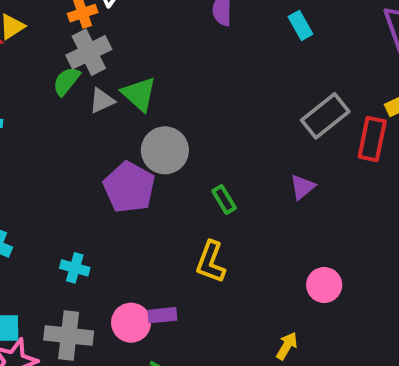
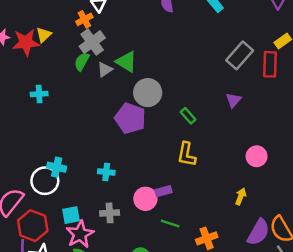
gray cross: (69, 335) -> (110, 213), size x0.7

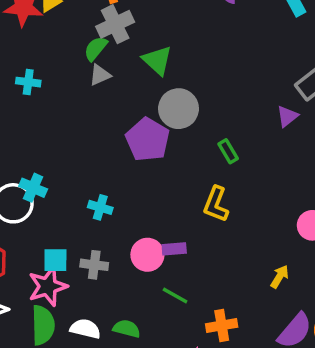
gray triangle: (105, 70) -> (100, 75), moved
purple triangle: (233, 100) -> (287, 116), moved
cyan square: (71, 215) -> (55, 260), moved

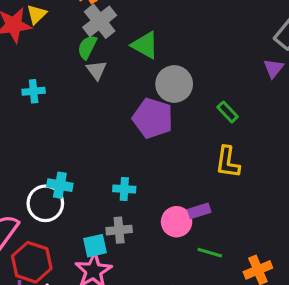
gray triangle: (100, 75) -> (96, 70), turned -30
gray cross: (94, 265) -> (119, 230), moved

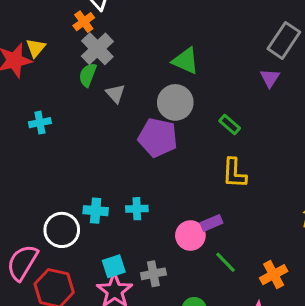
green triangle: (145, 45) -> (186, 61), moved
gray triangle: (96, 70) -> (115, 94), moved
cyan cross: (60, 185) -> (96, 211), moved
gray cross: (119, 230) -> (153, 274), moved
green line: (210, 253) -> (225, 262), turned 35

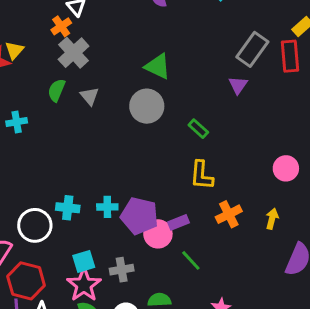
green semicircle: (88, 75) -> (56, 90), moved
purple pentagon: (158, 138) -> (139, 216), moved
orange cross: (274, 275) -> (229, 214), moved

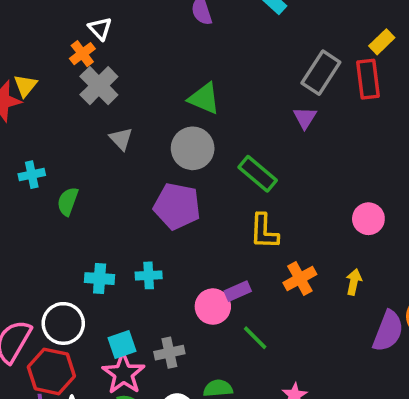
green semicircle: (56, 90) -> (68, 201), moved
green rectangle: (198, 129) -> (258, 174), size x1.5
purple pentagon: (139, 216) -> (177, 206), moved
white circle: (35, 225) -> (63, 323), moved

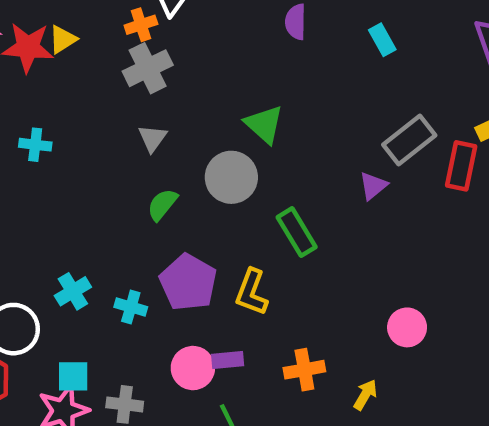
green semicircle: (68, 201) -> (162, 205), moved
purple pentagon: (177, 206) -> (188, 282), moved
yellow L-shape: (264, 231) -> (252, 292), moved
cyan cross: (100, 279) -> (73, 291), turned 36

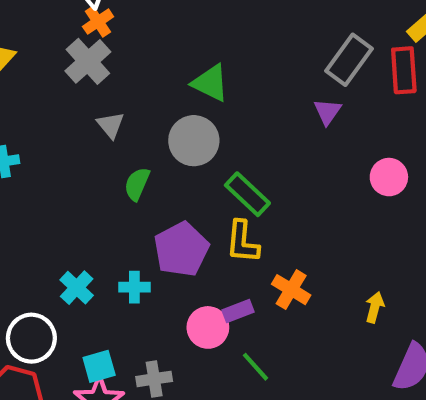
orange cross: (141, 25) -> (98, 22), moved
green rectangle: (297, 232) -> (247, 194), moved
purple pentagon: (188, 282) -> (181, 249), turned 30
pink circle: (407, 327) -> (389, 177), moved
orange cross: (304, 370) -> (291, 290), moved, turned -33

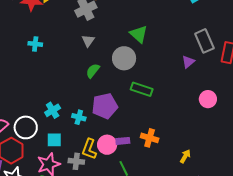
gray rectangle: (349, 60) -> (204, 41), turned -75
green rectangle: (247, 194) -> (142, 89), turned -40
yellow L-shape: (243, 242) -> (89, 149), moved
orange cross: (291, 290) -> (150, 138), turned -30
cyan square: (99, 366) -> (54, 140), moved

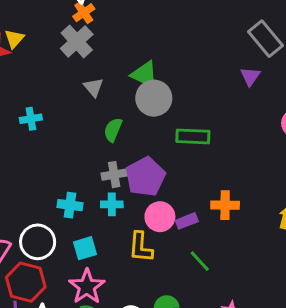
green triangle: (139, 34) -> (145, 74), moved
cyan cross: (35, 44) -> (31, 119), moved
cyan cross: (53, 110) -> (70, 205), turned -35
pink circle: (107, 145) -> (160, 217), moved
gray cross: (76, 161) -> (114, 175), moved

